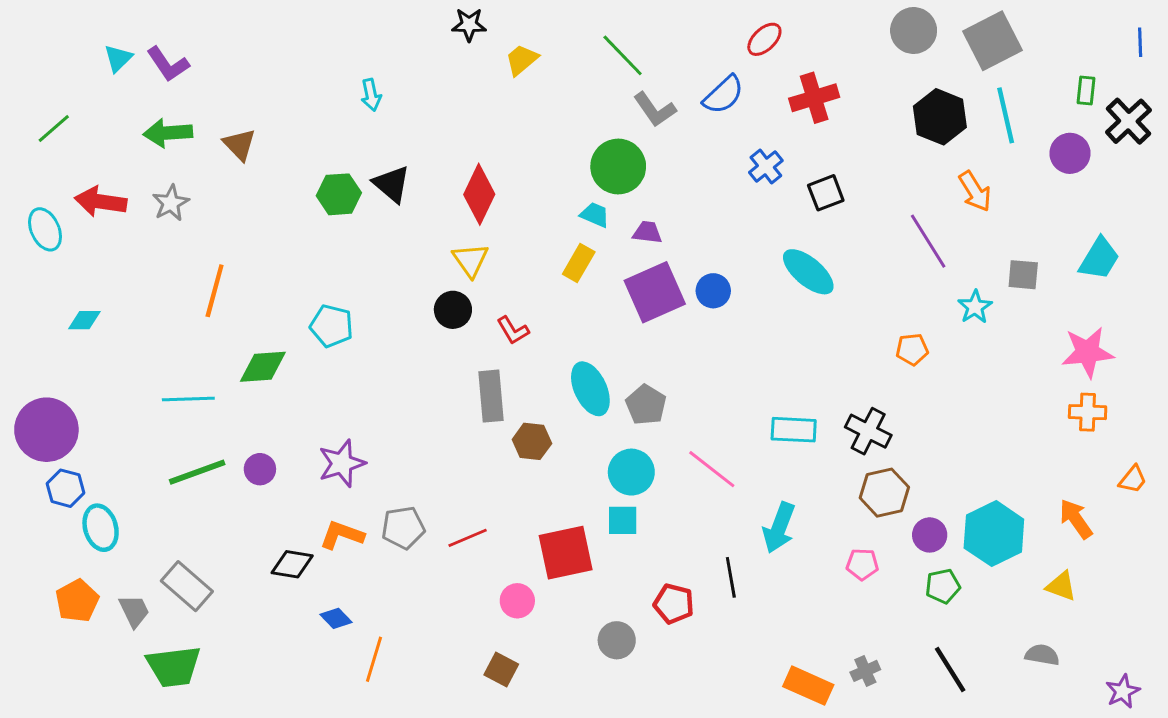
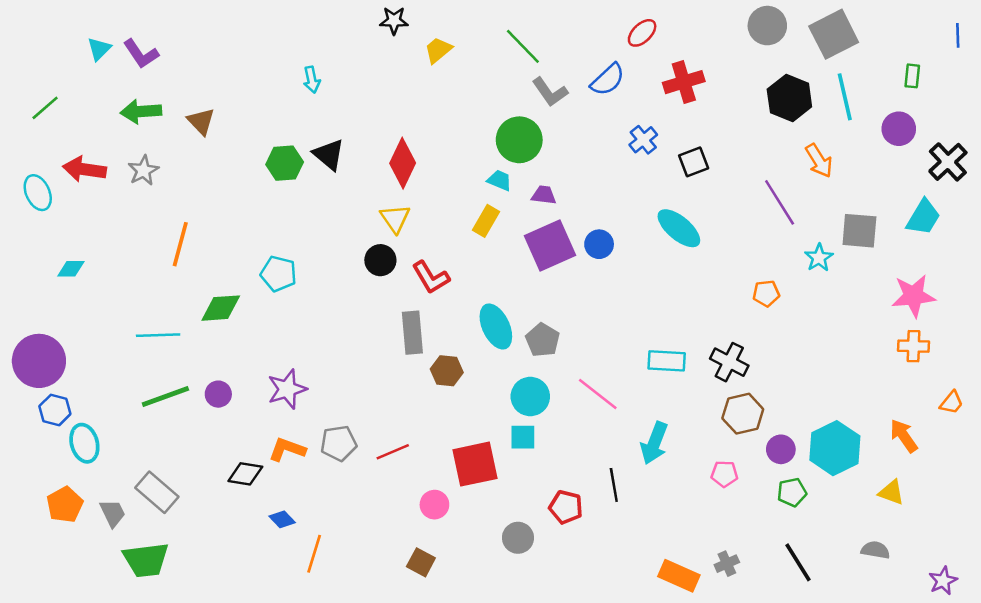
black cross: (1128, 121) -> (948, 162), moved
gray square: (1023, 275) -> (859, 231), size x1.4
red L-shape: (513, 330) -> (431, 277), size x1.4

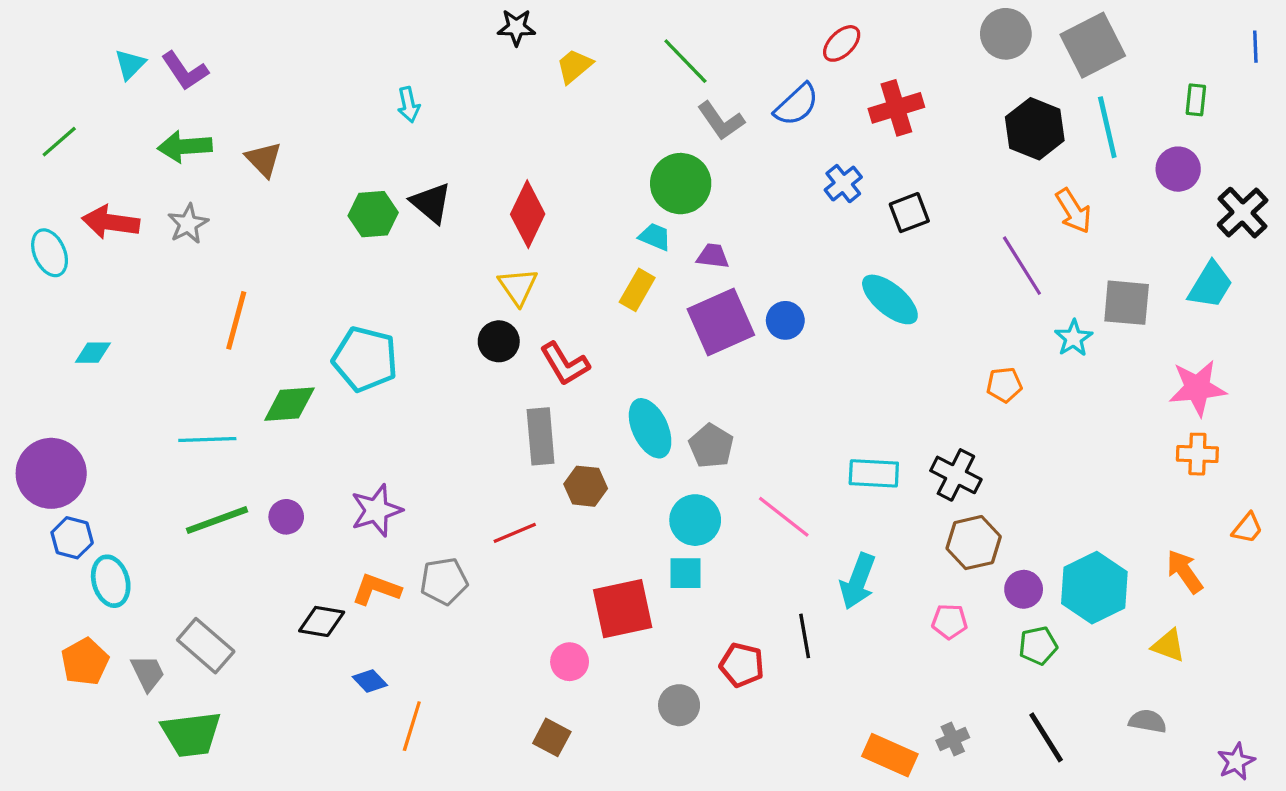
cyan pentagon: (278, 274) -> (365, 359), size x1.4
red line: (393, 452) -> (515, 533), moved

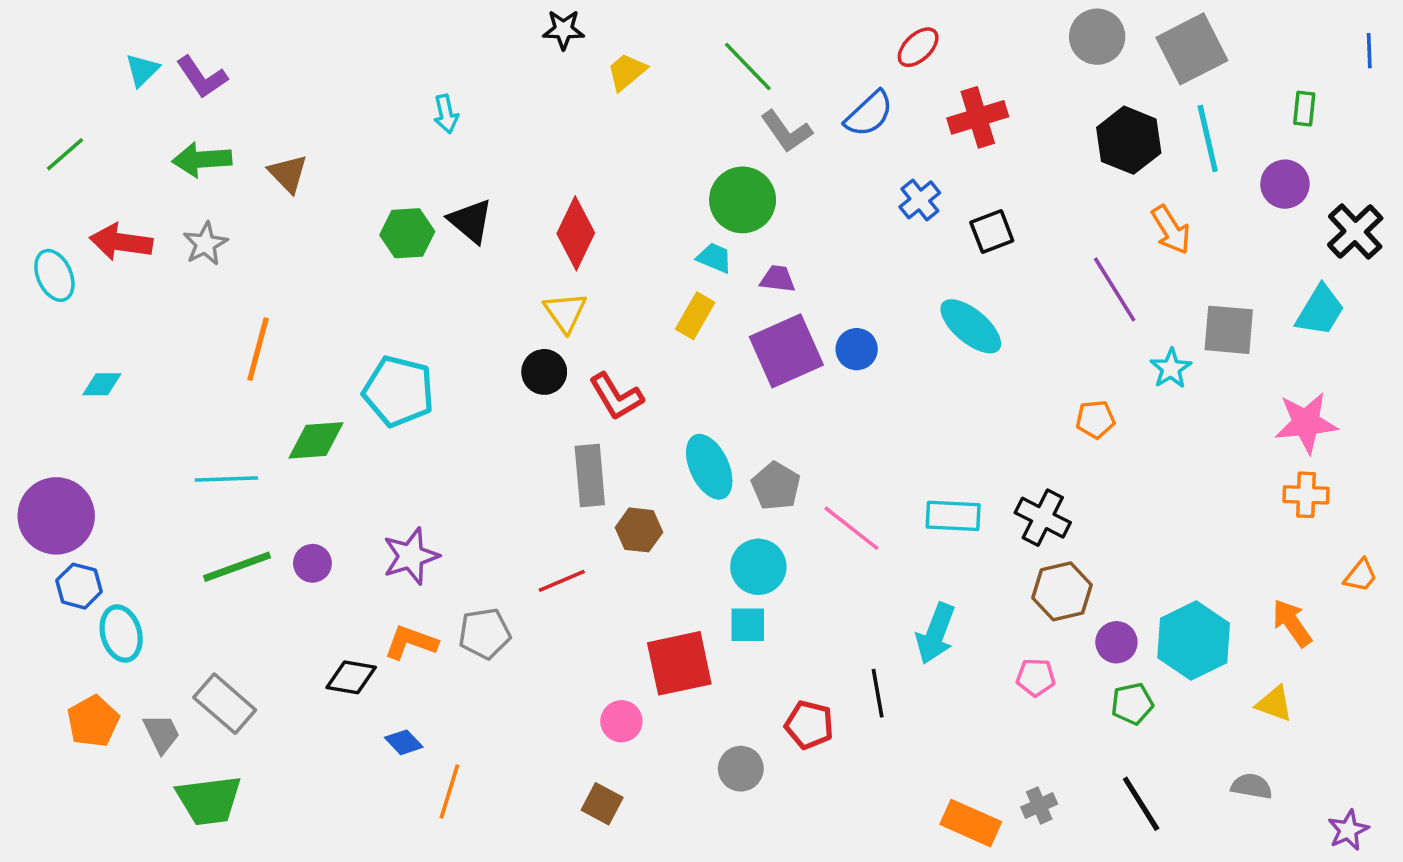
pink line: (784, 517) -> (851, 528), moved

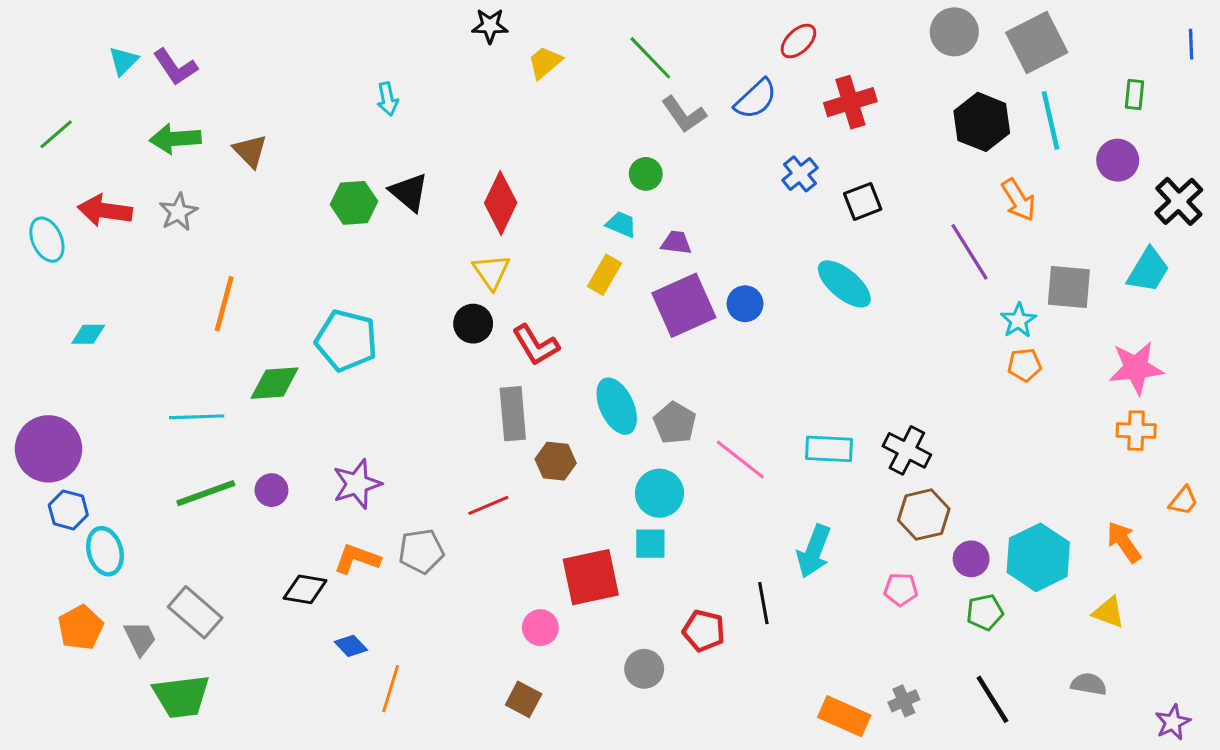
green circle: (743, 200) -> (646, 174), size x0.6
orange pentagon: (1095, 419) -> (1025, 365), moved

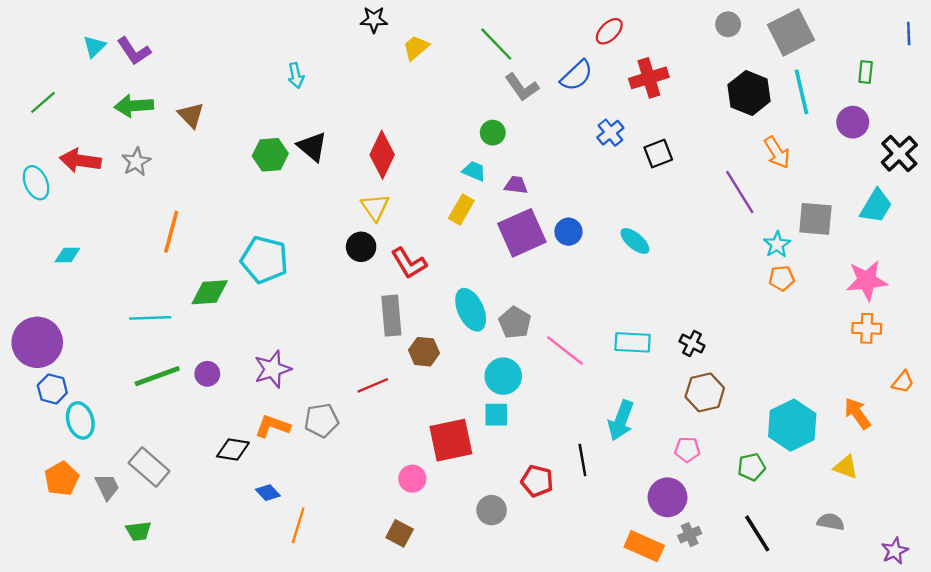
gray circle: (954, 32) -> (728, 24), size x0.7
cyan ellipse: (844, 284) -> (635, 241), moved, size x0.7
black cross: (907, 450) -> (692, 343), size x0.7
purple circle: (971, 559) -> (668, 497), moved, size x1.4
green trapezoid: (181, 696) -> (139, 531), size x0.6

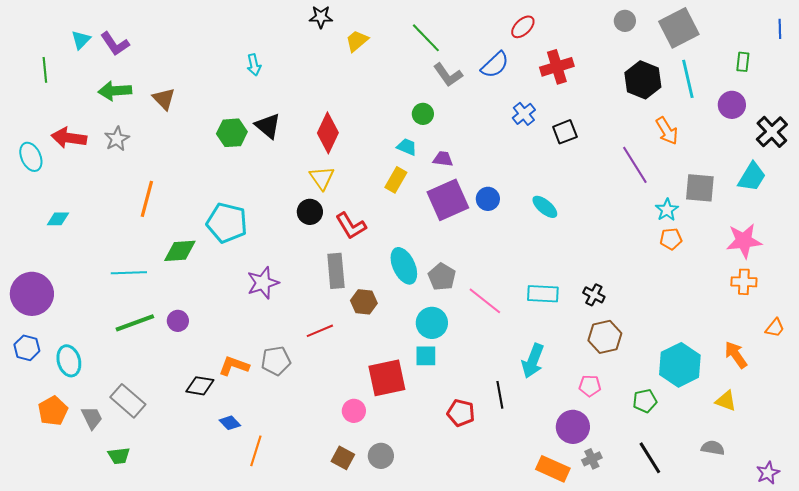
green line: (43, 102) -> (45, 70), moved, turned -55
purple star: (273, 369) -> (263, 283), moved
blue hexagon: (52, 389) -> (27, 348), moved
gray circle: (492, 510) -> (381, 456), moved

